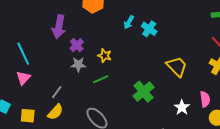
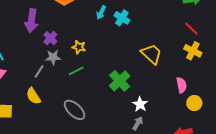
gray line: (57, 92) -> (39, 71), moved
white star: (182, 107) -> (140, 104), moved
yellow semicircle: (55, 112) -> (33, 96), moved, turned 108

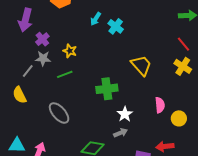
green cross: (120, 81) -> (107, 89), turned 30
pink semicircle: (181, 85) -> (160, 105), moved
gray arrow: (138, 123) -> (121, 133), turned 32

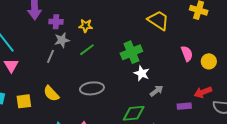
purple cross: (42, 39) -> (56, 22), turned -32
yellow semicircle: (20, 95) -> (51, 94), moved
gray ellipse: (59, 113) -> (92, 88), turned -40
white star: (125, 114) -> (142, 73), moved

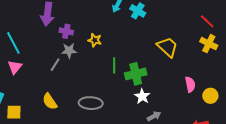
green line: (87, 50) -> (114, 65), moved, turned -63
yellow square: (24, 101) -> (14, 112), moved

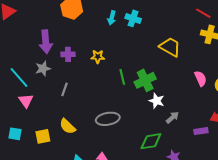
gray star: (69, 51) -> (43, 69), moved
yellow square: (14, 112) -> (43, 136), moved

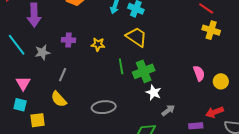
purple arrow: (46, 42) -> (34, 15), moved
yellow trapezoid: (170, 47) -> (136, 37), moved
cyan line: (19, 77) -> (17, 45), moved
yellow semicircle: (67, 126) -> (59, 99), moved
cyan square: (15, 134) -> (20, 105), moved

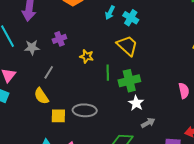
purple cross: (68, 40) -> (59, 39), turned -32
yellow star: (98, 44) -> (87, 56), moved
yellow square: (38, 120) -> (58, 116), moved

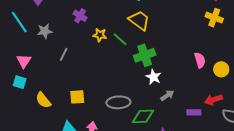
purple cross: (59, 39) -> (80, 16), moved, turned -32
green line: (108, 73) -> (120, 39), moved, turned -42
yellow semicircle: (41, 96) -> (43, 100), moved
gray ellipse: (85, 110) -> (118, 102), moved

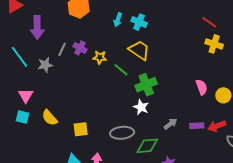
yellow star: (100, 35) -> (100, 57), moved
gray line: (64, 54) -> (62, 49), moved
white star: (153, 77) -> (141, 107), moved
yellow semicircle: (43, 100) -> (50, 118), moved
purple rectangle: (194, 112) -> (197, 126), moved

